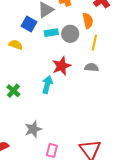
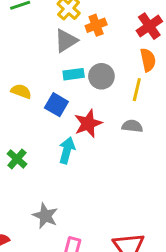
orange semicircle: (88, 21) -> (148, 60), moved
blue square: (29, 24) -> (56, 105), moved
gray star: (33, 129) -> (45, 216), turned -30

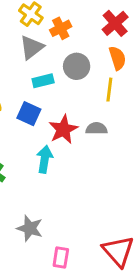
gray circle: (101, 76) -> (77, 66), moved
gray semicircle: (132, 126) -> (96, 129), moved

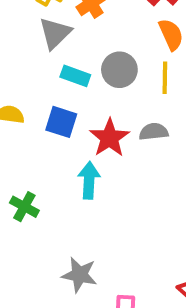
gray circle: (77, 66) -> (119, 70), moved
cyan rectangle: (43, 81) -> (75, 76), turned 40

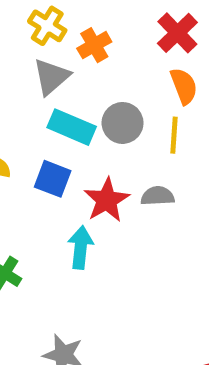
cyan rectangle: (75, 76) -> (72, 127), size x1.4

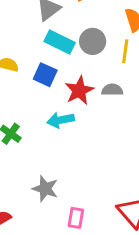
cyan arrow: (80, 247) -> (60, 120), turned -110

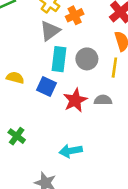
cyan rectangle: (60, 42) -> (59, 59), turned 70
cyan arrow: (60, 120) -> (71, 151), moved

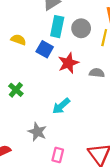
gray semicircle: (103, 100) -> (97, 73), moved
cyan arrow: (71, 151) -> (61, 106), turned -36

